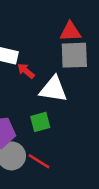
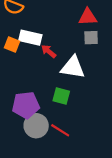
gray square: (74, 55) -> (91, 38), size x0.6
green square: (40, 122) -> (61, 96), turned 30

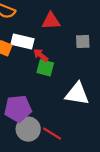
red triangle: (88, 17) -> (51, 21), moved
white triangle: (73, 67) -> (77, 94), moved
green square: (61, 96) -> (45, 68), moved

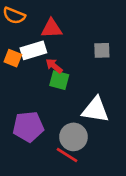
red triangle: (51, 21) -> (52, 28), moved
white rectangle: (22, 42) -> (33, 50), turned -30
gray circle: (28, 129) -> (73, 137), moved

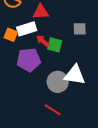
green square: (59, 80) -> (55, 45), moved
purple pentagon: (28, 127) -> (29, 60), moved
gray circle: (73, 137) -> (58, 82), moved

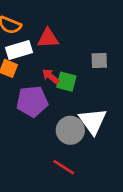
white rectangle: (27, 29) -> (19, 50), moved
white triangle: (75, 75) -> (93, 121), turned 45

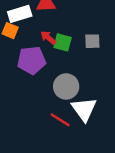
gray square: (99, 61) -> (92, 41), moved
white triangle: (93, 121) -> (84, 109), moved

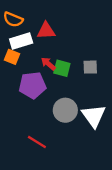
white triangle: (84, 109) -> (94, 116), moved
red line: (60, 120) -> (37, 142), moved

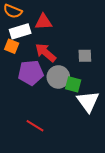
red arrow: (48, 64) -> (46, 53), size x1.5
green square: (62, 68) -> (73, 84), moved
gray circle: (65, 110) -> (58, 77), moved

